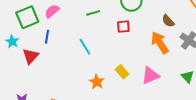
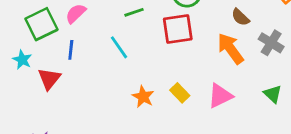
red square: (123, 27) -> (178, 29), size x1.6
cyan line: (85, 47) -> (119, 47), moved
orange star: (97, 82) -> (143, 97), moved

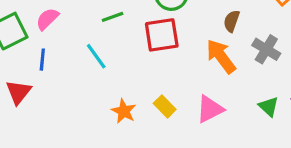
brown semicircle: (240, 17) -> (232, 21), turned 66

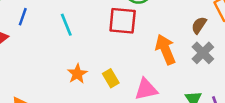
brown semicircle: (232, 21) -> (199, 25), moved

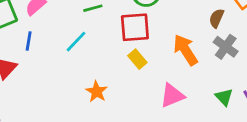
cyan line: (66, 25) -> (76, 42), turned 75
yellow rectangle: (111, 78) -> (137, 59), moved

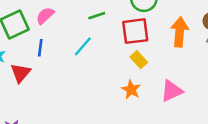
orange arrow: (185, 50) -> (179, 32), moved, turned 40
orange star: (97, 92) -> (131, 90), moved

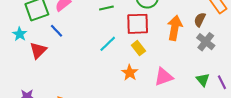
cyan line: (83, 46) -> (108, 44), moved
blue line: (40, 48) -> (57, 31), turned -56

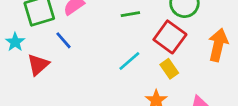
red square: (138, 24) -> (170, 37), turned 35

